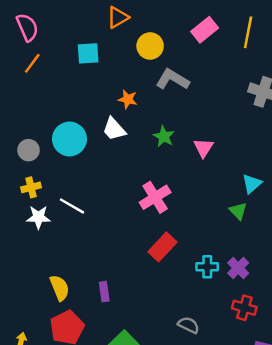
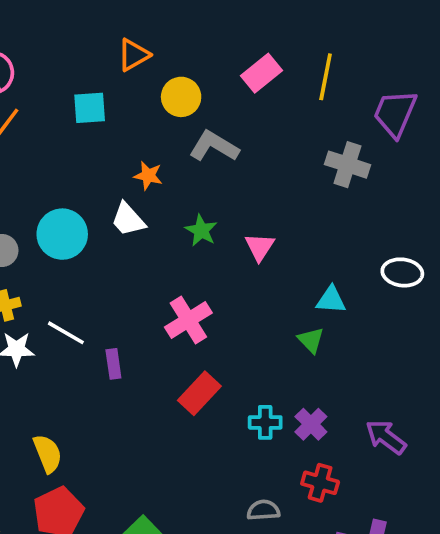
cyan triangle: (252, 184) -> (331, 300), turned 45
purple rectangle: (104, 292) -> (113, 364), moved
gray semicircle: (189, 325) -> (263, 510), moved, turned -30

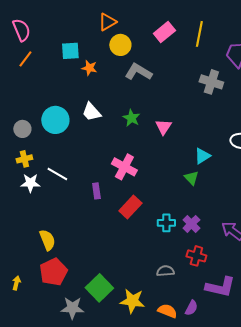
orange triangle: (134, 55) -> (107, 22), moved
orange star: (148, 176) -> (89, 68), moved
cyan triangle: (331, 300) -> (202, 156), turned -36
pink cross: (188, 320) -> (124, 167), turned -30
purple rectangle: (113, 364) -> (96, 191), moved

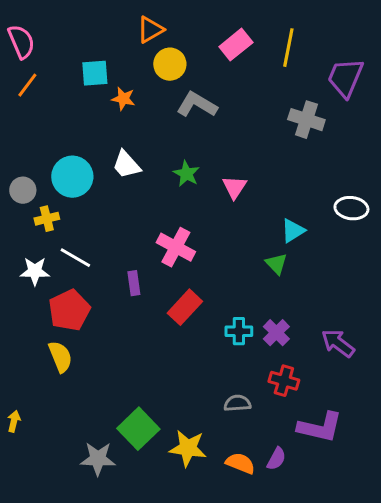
yellow cross: (24, 159) -> (47, 219), moved
red pentagon: (53, 272) -> (69, 310), moved

